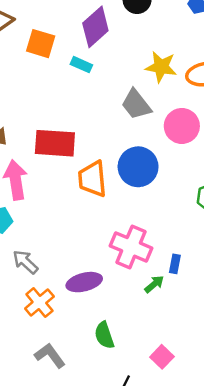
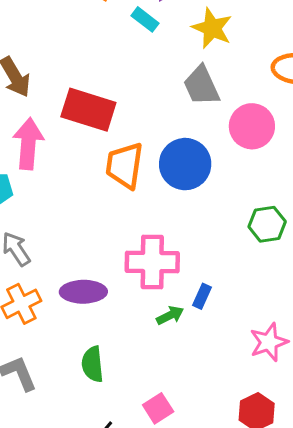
yellow star: (161, 67) -> (212, 28), moved
pink cross: (131, 247) -> (152, 262), turned -36

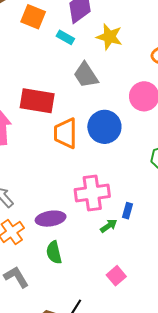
gray trapezoid: (201, 86) -> (86, 75), moved
green semicircle: (93, 364) -> (54, 252), moved
pink square: (158, 408) -> (116, 276), moved

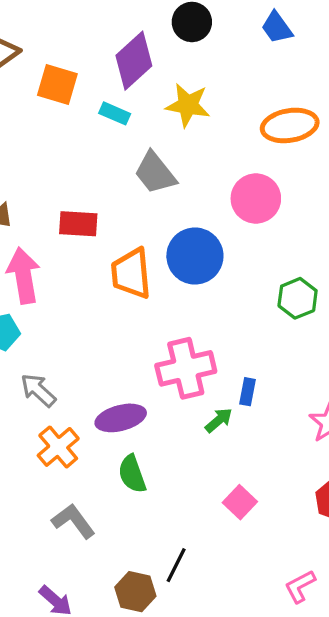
red rectangle: (37, 101) -> (78, 224), size x0.7

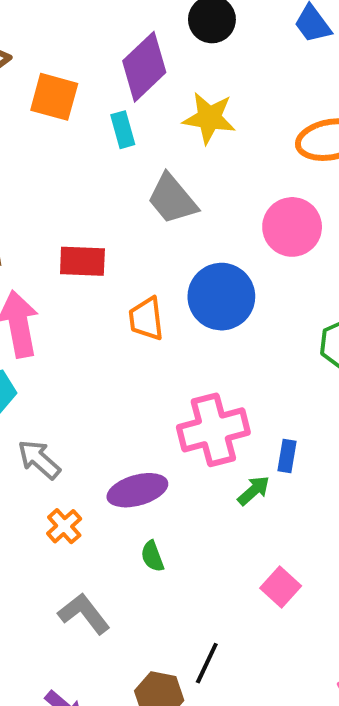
cyan rectangle: (115, 113) -> (123, 130), turned 52
orange trapezoid: (131, 273) -> (146, 319), size x0.7
orange cross: (58, 447) -> (64, 526), size x0.7
green semicircle: (132, 474) -> (152, 556), size x0.7

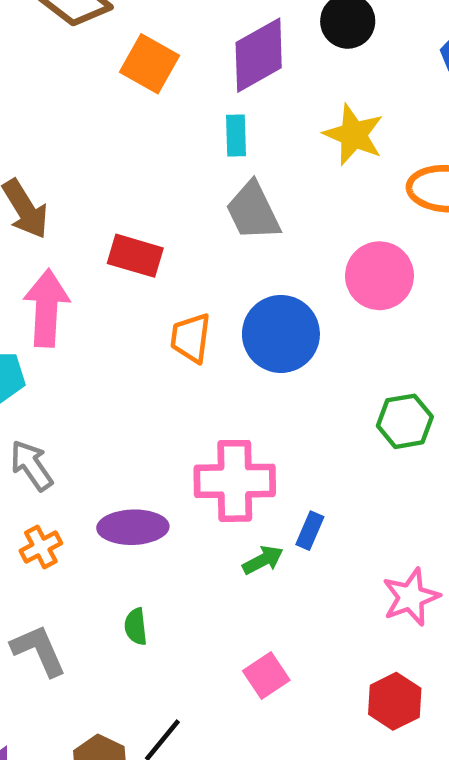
yellow star: (209, 118) -> (354, 135), moved
cyan rectangle: (123, 130) -> (236, 136), moved
green semicircle: (152, 556) -> (136, 627), moved

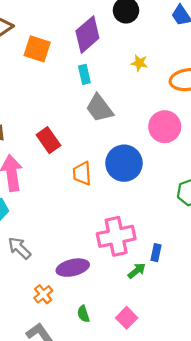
yellow star: (354, 135) -> (139, 63), size x0.6
red rectangle: (135, 256) -> (48, 140), turned 50
orange cross: (41, 547) -> (43, 294), moved
pink square: (266, 676) -> (127, 318), moved

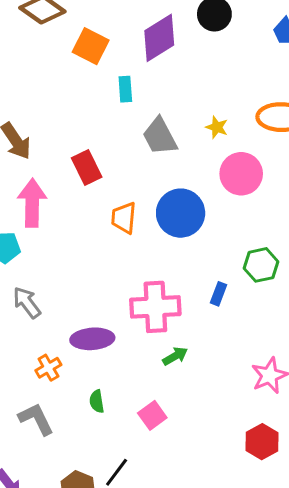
yellow star: (139, 63) -> (217, 127), moved
cyan rectangle: (84, 74) -> (125, 89), moved
blue rectangle: (156, 253) -> (219, 294), moved

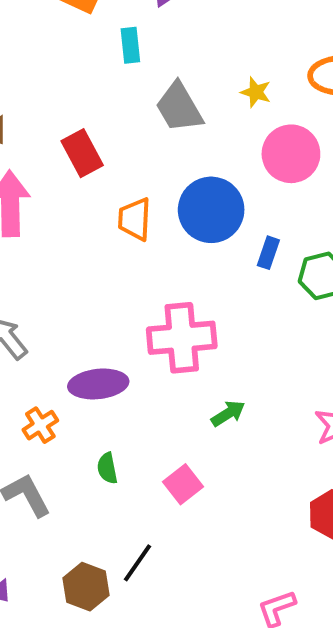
blue rectangle: (219, 294) -> (268, 253), moved
green arrow: (175, 356) -> (228, 413), moved

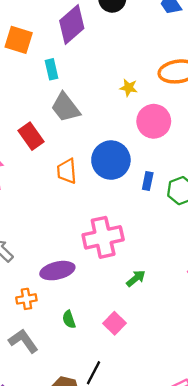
gray trapezoid: (179, 107) -> (65, 107), moved
orange cross: (40, 425) -> (26, 299), turned 30

